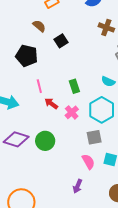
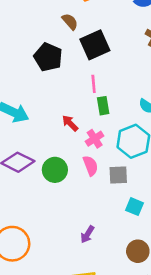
black square: (61, 41) -> (95, 45), size x1.6
pink line: (39, 86) -> (94, 84), moved
pink semicircle: (88, 162) -> (90, 166), moved

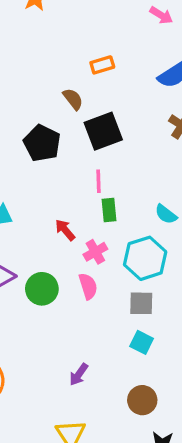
gray square: (118, 175) -> (141, 303), moved

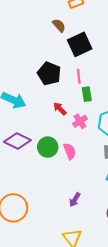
black pentagon: (42, 143) -> (49, 74), moved
pink semicircle: (88, 286) -> (70, 151), moved

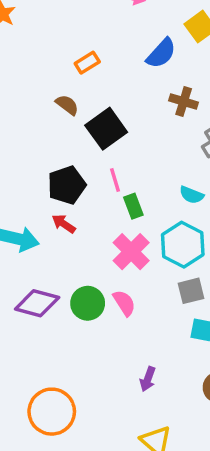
black pentagon: (49, 74) -> (67, 185), turned -30
red arrow: (60, 109) -> (64, 224), moved
pink cross: (80, 121) -> (131, 252), size x1.5

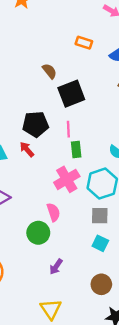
orange rectangle: (87, 63) -> (84, 43), moved, turned 35
green circle: (88, 303) -> (38, 233), moved

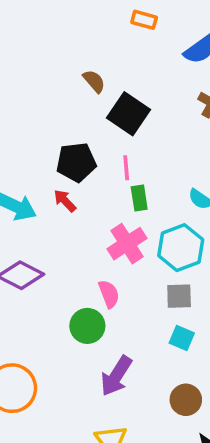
orange rectangle: (84, 43) -> (144, 20), moved
black square: (71, 94) -> (128, 114), turned -32
purple arrow: (56, 267) -> (116, 376), size x1.6

